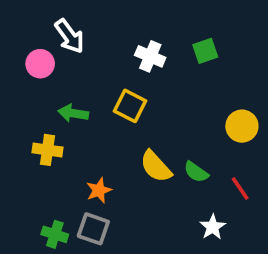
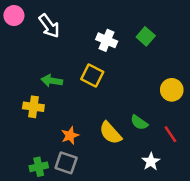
green square: (205, 51) -> (146, 36), turned -30
pink circle: (40, 64) -> (14, 16), moved
yellow semicircle: (156, 166) -> (110, 133), moved
green cross: (55, 234) -> (39, 167), turned -30

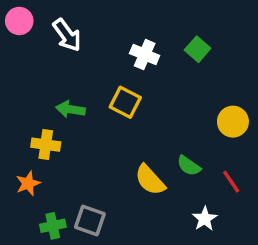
orange star: (70, 135) -> (28, 183), moved

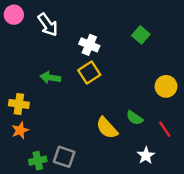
white cross: (145, 55) -> (89, 45), moved
yellow square: (125, 102) -> (89, 73), turned 30
yellow cross: (46, 145) -> (19, 104), moved

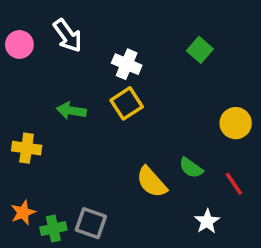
pink circle: (14, 15) -> (19, 44), moved
orange star: (20, 130) -> (23, 212), moved

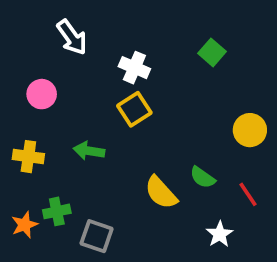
pink circle: (19, 44) -> (42, 94), moved
green arrow: (71, 111) -> (89, 151), moved
green cross: (53, 229) -> (57, 211), moved

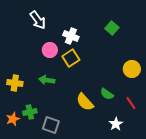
pink circle: (42, 94) -> (50, 50), moved

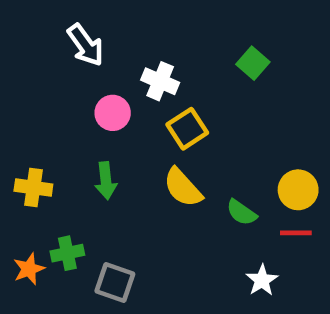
yellow square: (71, 58) -> (187, 129), moved
yellow circle: (132, 69) -> (298, 190), moved
green arrow: (47, 80) -> (106, 181), turned -105
yellow semicircle: (85, 102) -> (183, 188), moved
red line: (131, 103) -> (296, 233), turned -56

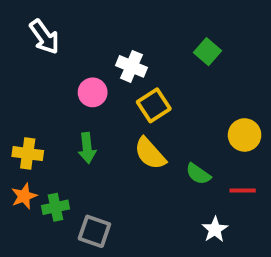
white arrow: (85, 45) -> (44, 37), moved
yellow circle: (298, 190) -> (245, 135), moved
orange star: (29, 269) -> (24, 196), moved

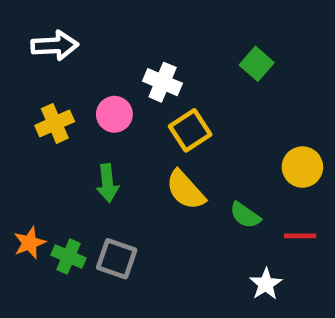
white arrow: (44, 37) -> (55, 45), turned -57
yellow cross: (28, 154) -> (55, 123), moved, turned -32
green cross: (56, 207) -> (68, 256), turned 35
gray square: (94, 231) -> (117, 259), moved

